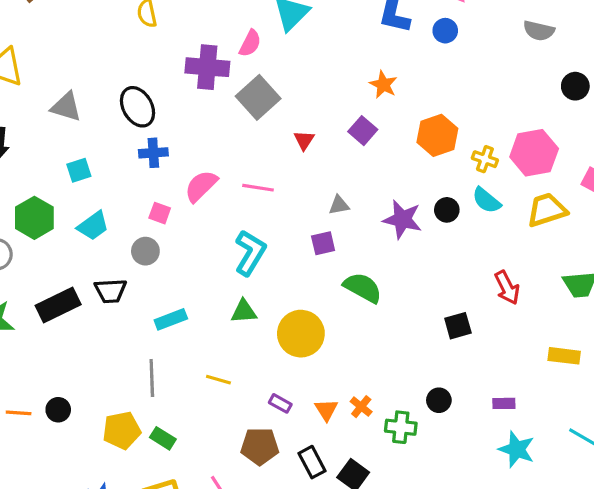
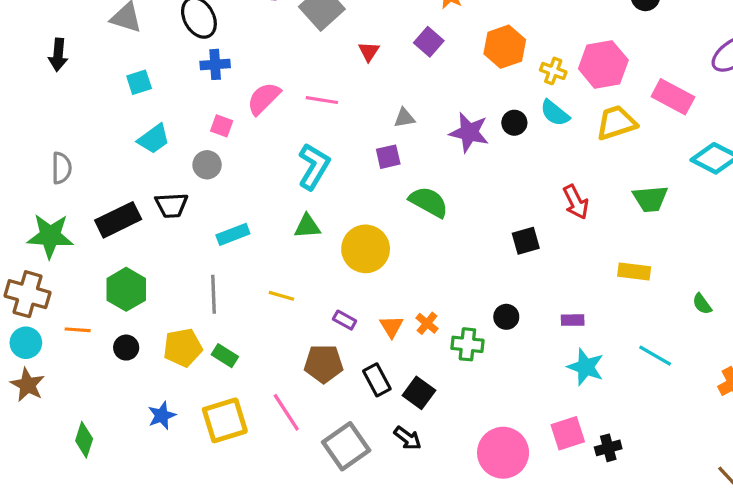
green hexagon: (34, 218) -> (126, 289), moved
black circle: (58, 410) -> (126, 348), moved

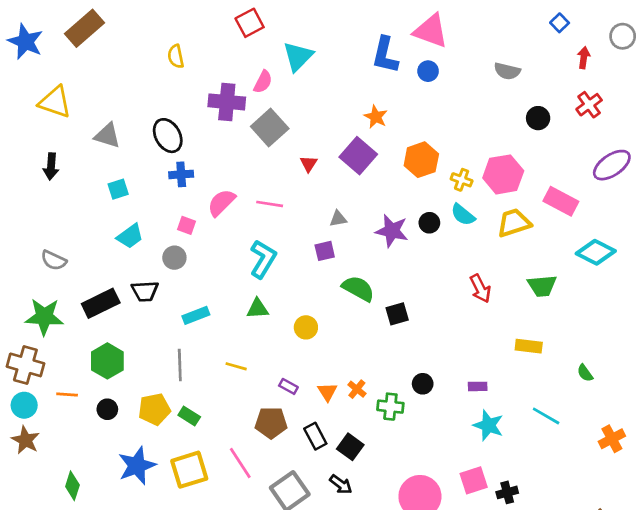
purple square: (429, 42) -> (358, 156), size x1.5
gray semicircle: (61, 168) -> (54, 260), turned 115
black square: (526, 241) -> (397, 314), moved
yellow circle: (366, 249) -> (306, 327), size x0.6
blue star: (162, 415) -> (137, 466), size x1.6

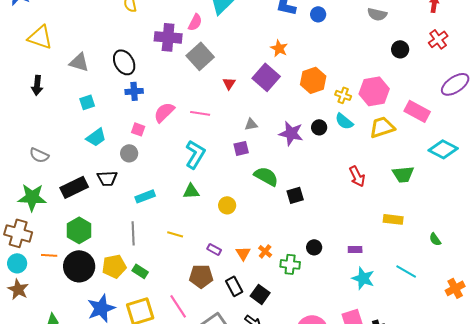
black circle: (107, 409) -> (79, 266), size x2.0

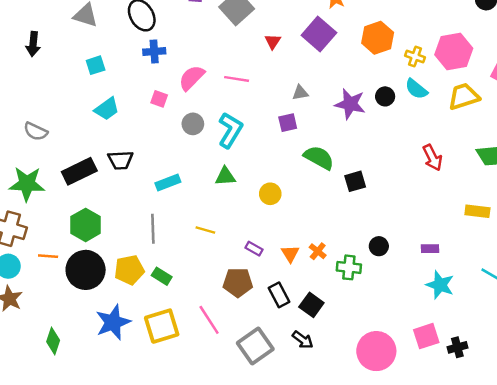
gray circle: (129, 153) -> (193, 124), moved

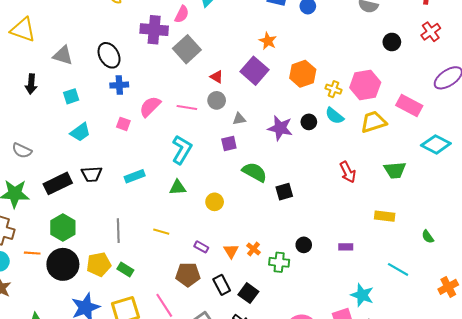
red triangle: (273, 42) -> (217, 77), turned -32
black arrow: (33, 44) -> (31, 84), moved
gray circle: (193, 124) -> (217, 100), moved
cyan rectangle: (168, 183) -> (135, 176), moved
cyan star: (440, 285) -> (362, 295), moved

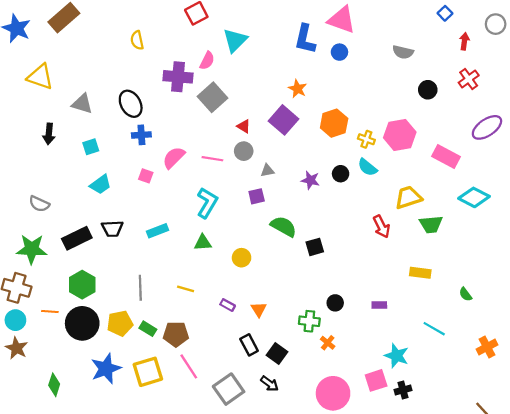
yellow trapezoid: (373, 122) -> (408, 197), moved
purple star: (280, 128) -> (310, 180), size x0.7
orange cross: (254, 249) -> (328, 343), moved
brown pentagon: (188, 275) -> (176, 334), moved

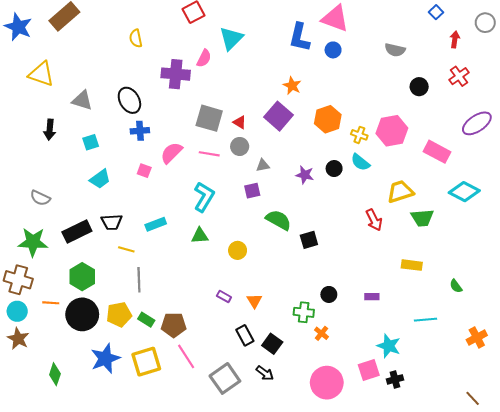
gray square: (212, 97) -> (209, 118), moved, turned -32
yellow line: (186, 289) -> (126, 249), moved
cyan line: (434, 329) -> (425, 320), turned -35

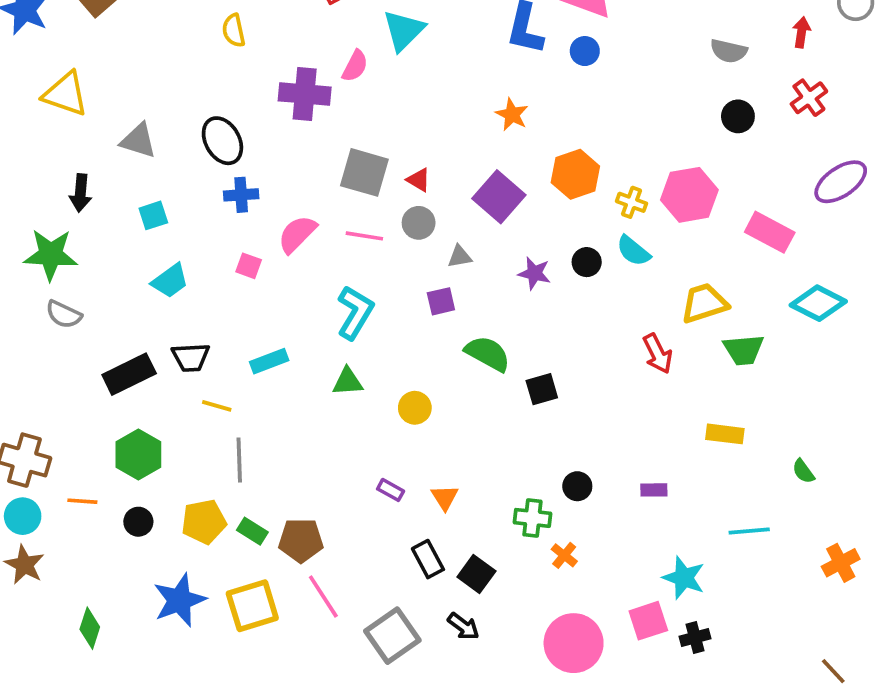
gray semicircle: (395, 50) -> (729, 51), moved
purple square: (278, 116) -> (499, 197), moved
green star: (33, 242) -> (51, 255), moved
black circle: (82, 314) -> (138, 522), size x0.5

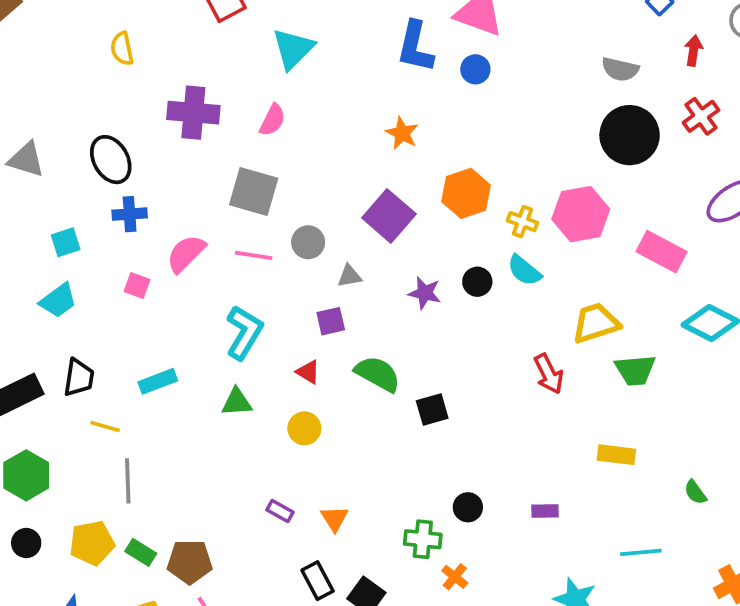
pink semicircle: (355, 66) -> (272, 120), moved
black circle: (738, 116) -> (630, 135), size x1.8
red triangle: (419, 180) -> (308, 372), moved
cyan square: (153, 215) -> (66, 242), moved
black trapezoid: (191, 357) -> (79, 378), turned -78

